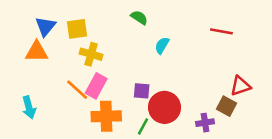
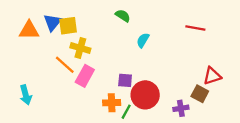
blue triangle: (45, 26) -> (52, 22), moved
orange triangle: (37, 52) -> (29, 30), moved
orange line: (77, 90) -> (65, 65), moved
orange cross: (106, 116) -> (112, 103), moved, size x0.7

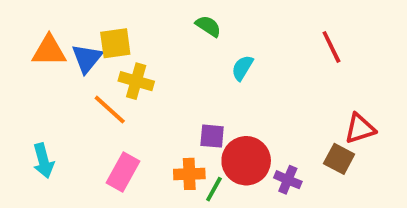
blue triangle: (52, 22) -> (87, 58), moved
red line: (195, 28) -> (331, 47), turned 54
pink rectangle: (85, 76) -> (123, 172), moved
purple cross: (181, 108) -> (288, 180), moved, turned 32

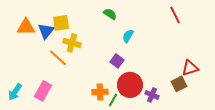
red line: (331, 47) -> (175, 15), moved
purple square: (212, 136) -> (117, 61), moved, turned 32
brown square: (339, 159) -> (179, 84), turned 35
cyan arrow: (43, 161) -> (15, 92), moved, turned 48
pink rectangle: (123, 172) -> (43, 91), moved

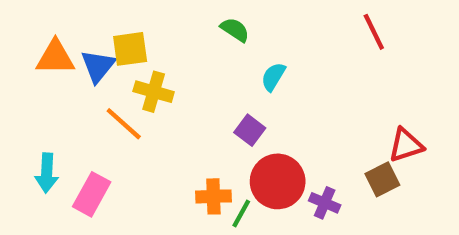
cyan arrow: (15, 92) -> (47, 173), moved, turned -30

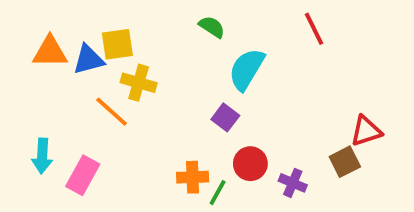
red line: (374, 32) -> (314, 29), moved
blue triangle: (98, 66) -> (88, 60), turned 36
cyan semicircle: (273, 77) -> (247, 69), size x1.6
red circle: (278, 181) -> (250, 164), size x0.7

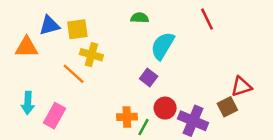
green semicircle: (212, 27) -> (140, 18), turned -30
orange triangle: (50, 52) -> (27, 47), moved
blue triangle: (88, 60) -> (49, 25), moved
purple cross: (293, 183) -> (193, 121), size x1.6

